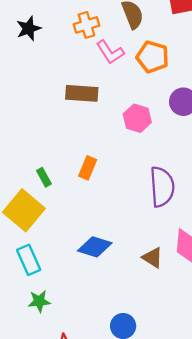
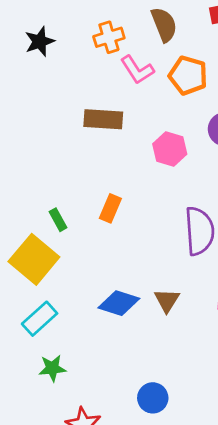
brown triangle: (153, 258) -> (167, 300), moved, turned 30
cyan rectangle: (29, 260) -> (40, 319), turned 72

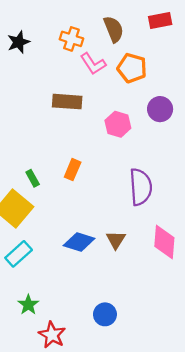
orange cross: (109, 37) -> (71, 39), turned 35
green star: (52, 368) -> (28, 305), moved, turned -30

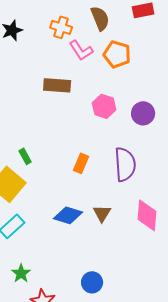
purple circle: (160, 109) -> (143, 113), moved
orange rectangle: (73, 170) -> (81, 163), moved

